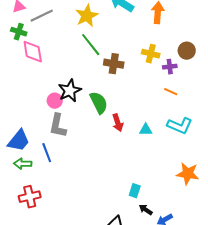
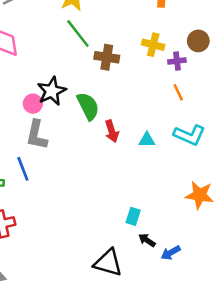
orange line: (171, 92) -> (178, 92), turned 40

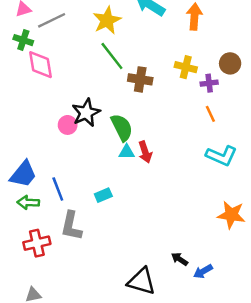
gray L-shape: (37, 135) -> (71, 226), moved
cyan triangle: (147, 140) -> (127, 152), moved
cyan rectangle: (133, 216) -> (103, 195), moved, turned 49

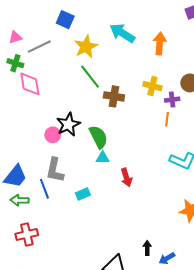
orange line: (210, 114) -> (167, 119), moved, turned 32
red arrow: (145, 152) -> (126, 177), moved
gray L-shape: (71, 226) -> (55, 170), moved
black arrow: (180, 259) -> (147, 248), turned 56

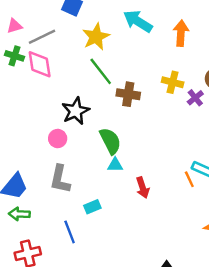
pink diamond: (30, 84) -> (40, 64), moved
purple cross: (172, 100) -> (195, 98), turned -32
orange line: (167, 119) -> (189, 179), moved, turned -32
black star: (68, 124) -> (76, 111), moved
blue line: (44, 189) -> (70, 232), moved

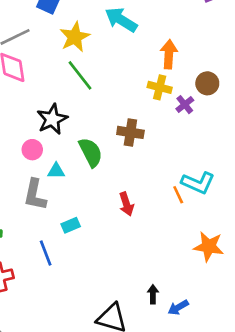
orange arrow: (181, 33) -> (169, 54), moved
brown cross: (128, 94) -> (130, 132), moved
cyan triangle: (115, 165) -> (56, 171), moved

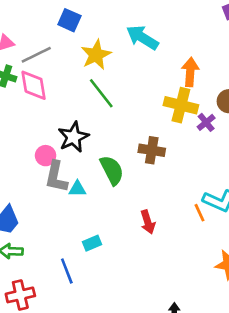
yellow cross: (160, 87) -> (181, 105), size x1.4
pink circle: (32, 150) -> (46, 156), moved
gray L-shape: (35, 195) -> (56, 177), moved

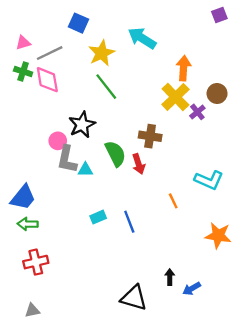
yellow cross: (181, 105) -> (175, 97), turned 32
orange line: (199, 213) -> (173, 201), moved
red arrow: (148, 222) -> (139, 164), moved
blue line: (67, 271) -> (129, 222), moved

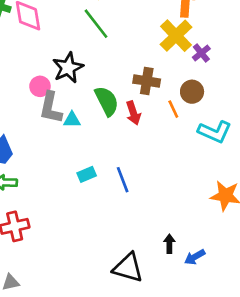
brown circle: (217, 94) -> (192, 92), moved
orange line: (173, 201) -> (173, 109), moved

